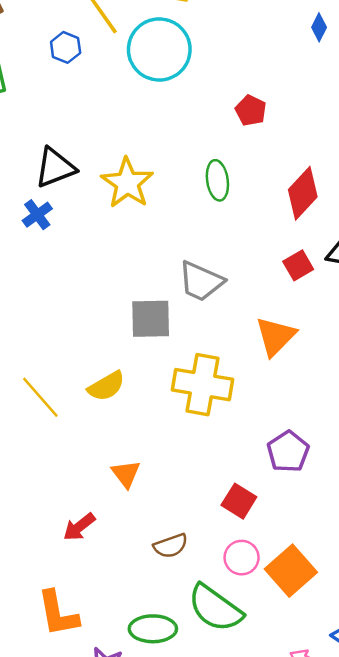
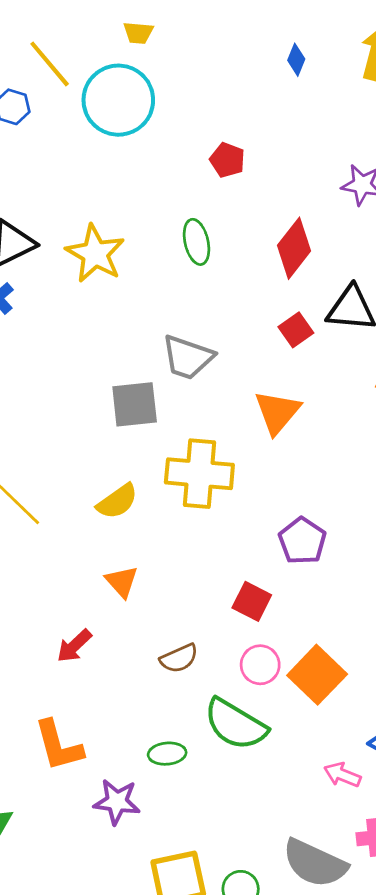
yellow semicircle: (106, 386) -> (117, 501), moved
green ellipse: (153, 629) -> (167, 754), size x0.7

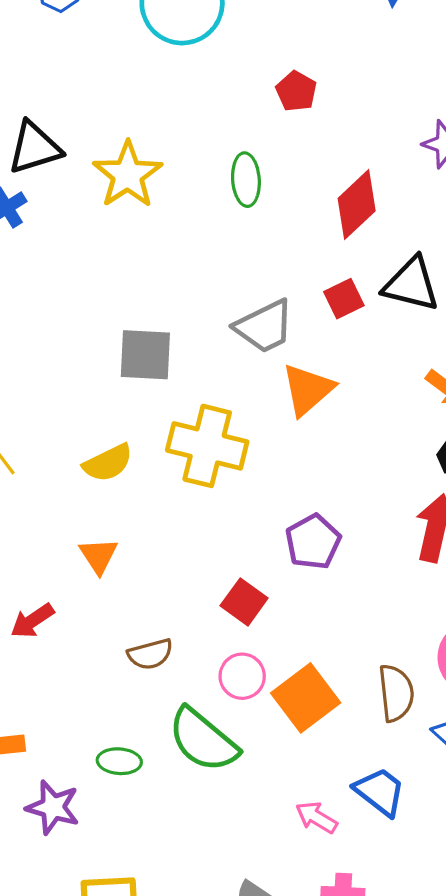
gray trapezoid: (188, 357) -> (264, 326), moved, turned -54

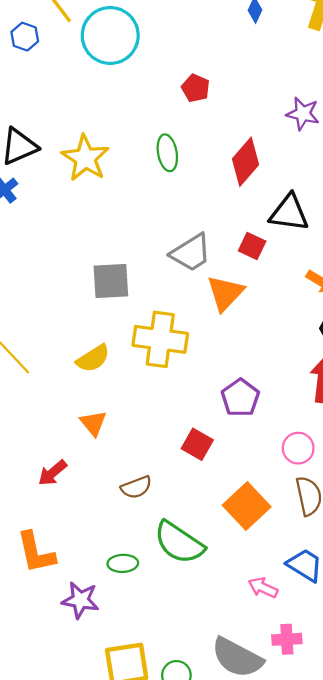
red square: (344, 299) -> (252, 246), moved, turned -32
pink circle: (242, 676) -> (298, 448), moved

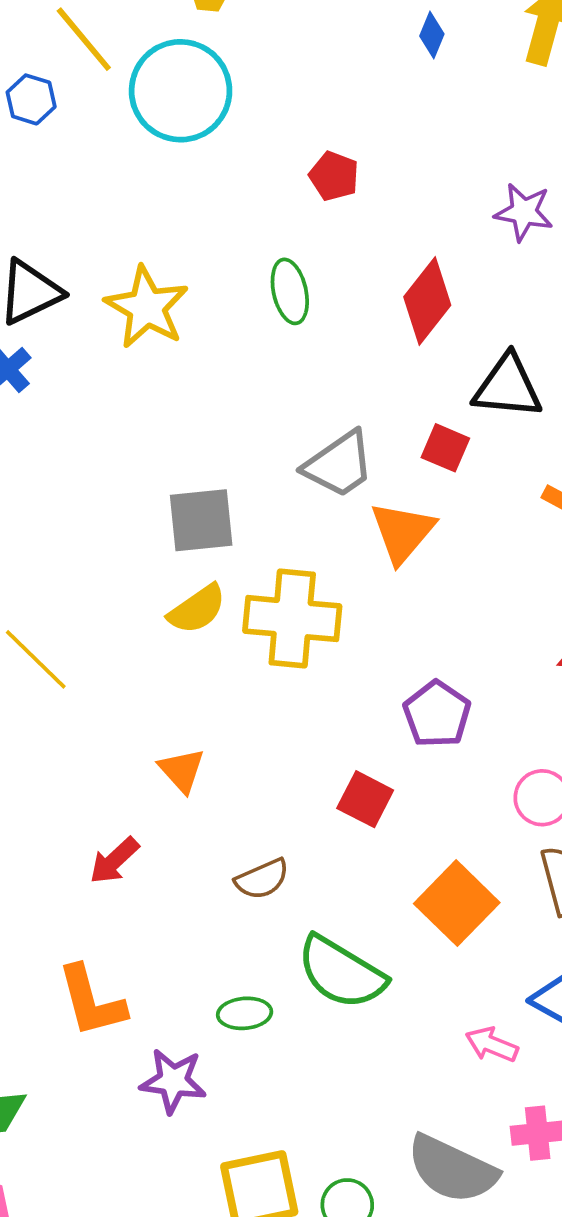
yellow semicircle: (93, 358) -> (197, 609), moved

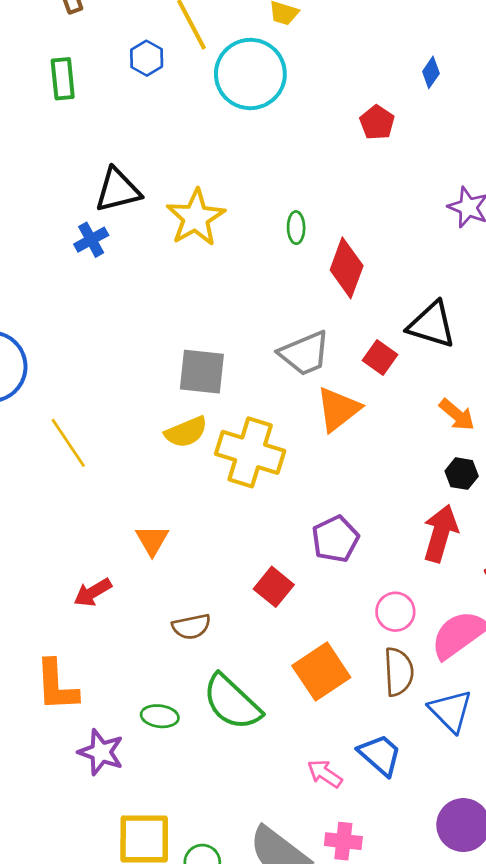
red pentagon: (334, 176) -> (377, 123), moved
green ellipse: (290, 291) -> (296, 228), size x0.7
red diamond: (427, 301) -> (347, 268), moved, turned -30

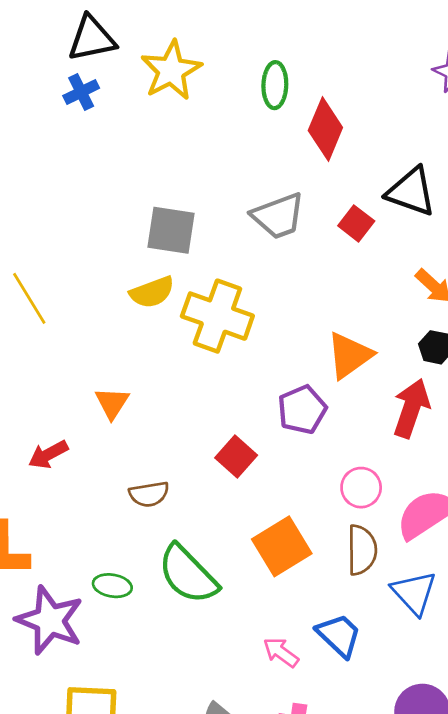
green ellipse: (296, 228) -> (275, 85), size x1.4
blue cross: (91, 240) -> (81, 92), moved
orange triangle: (338, 409) -> (349, 355), moved
purple star: (101, 752) -> (50, 620), size x1.4

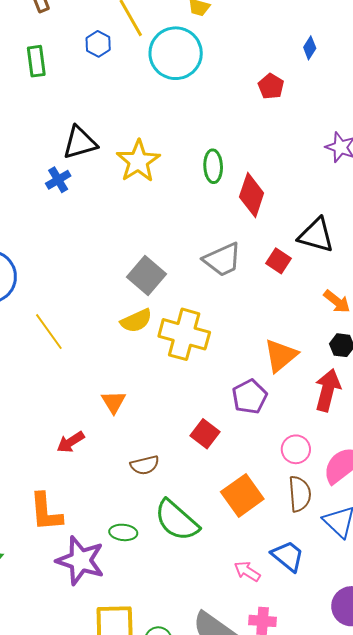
blue cross: (81, 92) -> (58, 180), moved
gray square: (171, 230) -> (147, 275), turned 36

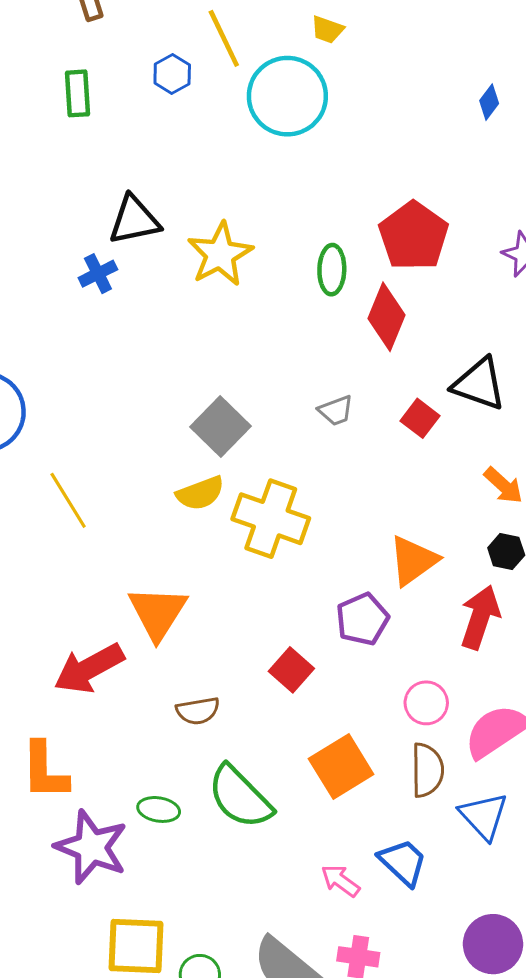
red pentagon: (271, 86) -> (414, 236), moved, size x1.8
gray trapezoid: (222, 260) -> (336, 411), size x0.6
orange triangle: (114, 402) -> (158, 613), size x1.6
red arrow: (71, 442) -> (89, 668), size x1.6

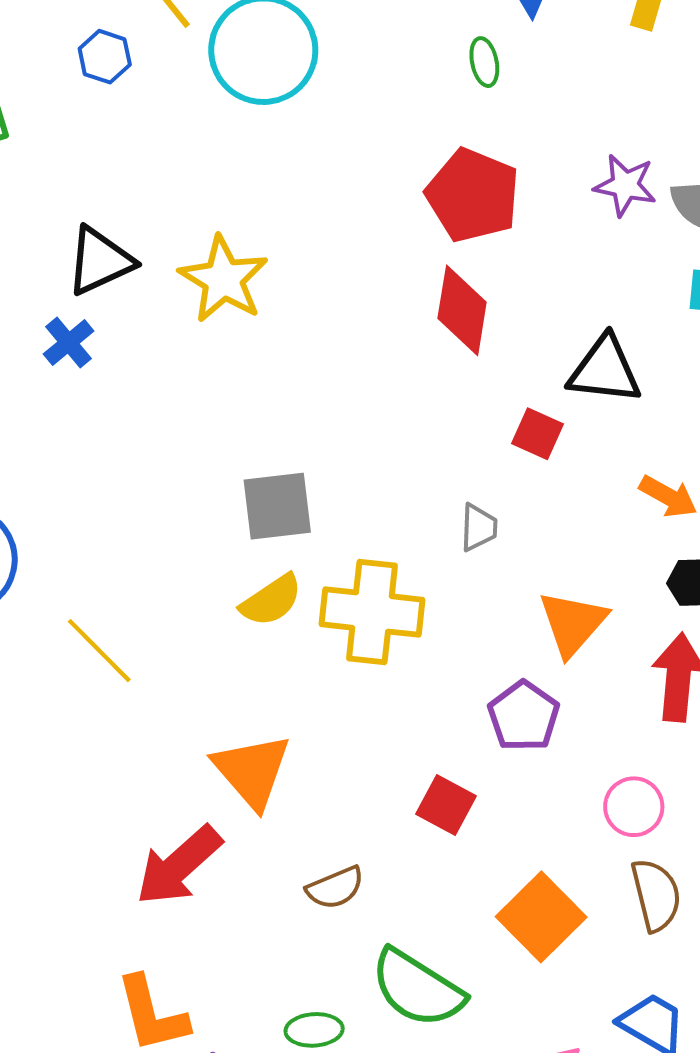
green ellipse: (332, 270) -> (484, 62), moved, size x0.7
gray trapezoid: (336, 411) -> (479, 527), moved, turned -54
gray square: (221, 426) -> (277, 506), turned -38

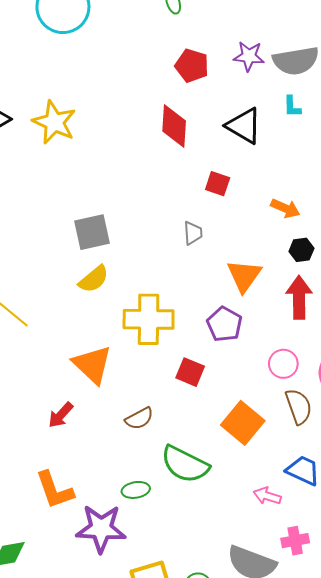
red pentagon: (473, 195) -> (192, 66), moved, size x0.7
black triangle: (605, 370) -> (244, 126), moved, turned 30
yellow cross: (372, 612) -> (149, 319), moved
red arrow: (179, 866) -> (61, 415), size x0.6

